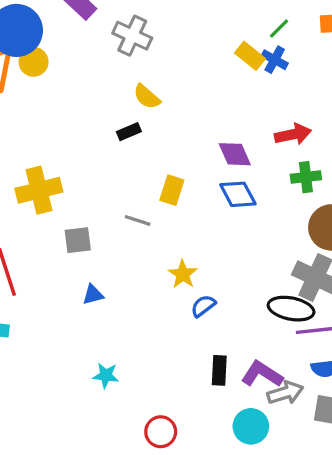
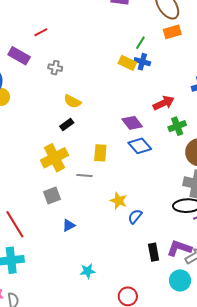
gray cross: (132, 36) -> (55, 68), size x0.6
yellow cross: (39, 190) -> (55, 158), moved

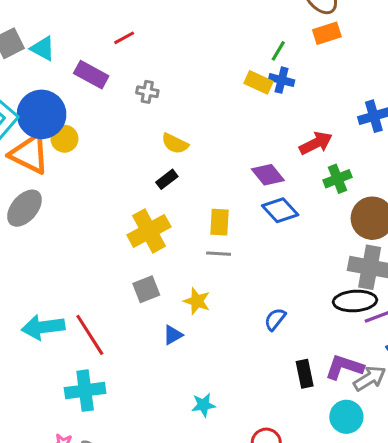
gray line: (84, 175) -> (219, 254), moved
yellow star: (119, 201) -> (197, 301), moved

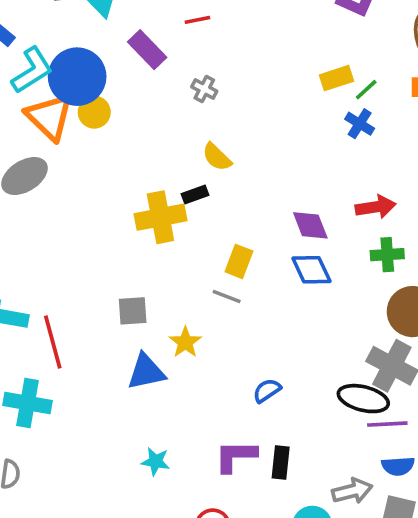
yellow rectangle: (259, 82) -> (337, 78), moved, turned -60
yellow cross: (149, 231) -> (160, 217), moved
blue triangle: (173, 335) -> (146, 372), size x1.6
purple L-shape: (344, 367) -> (236, 456), moved, turned -36

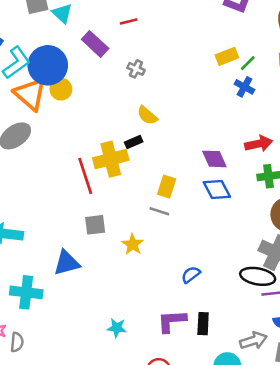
red line: (53, 342) -> (85, 176), moved
blue triangle: (146, 372) -> (67, 263), moved

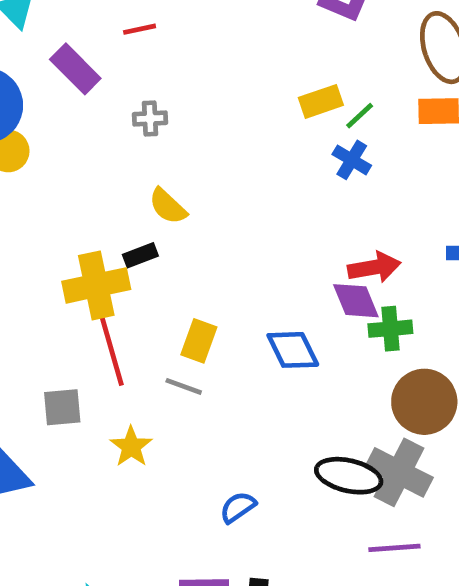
gray cross: (136, 69) -> (150, 118), turned -30
purple diamond: (214, 159) -> (356, 301), moved
red line: (85, 176) -> (112, 352), moved
black ellipse: (258, 276) -> (349, 476), moved

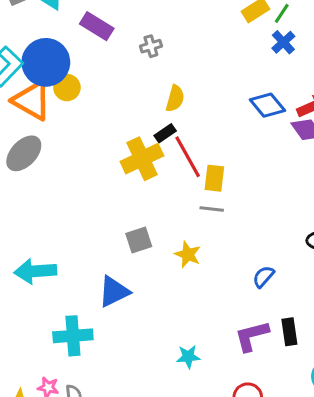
blue cross: (352, 160) -> (283, 42), turned 30
yellow semicircle: (168, 206) -> (175, 98), turned -104
blue diamond: (293, 350) -> (267, 105), moved
red line: (112, 352) -> (188, 157), moved

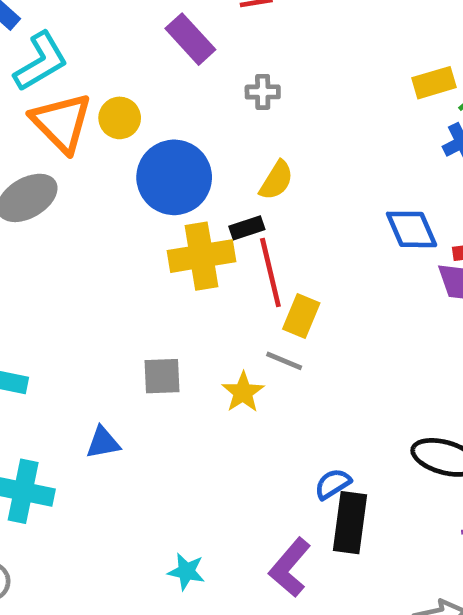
blue circle: (46, 62) -> (174, 177), moved
yellow star: (188, 254) -> (243, 392), moved
blue triangle: (114, 292) -> (103, 443), size x0.7
black rectangle: (289, 332) -> (350, 523), moved, size x1.4
purple L-shape: (252, 336) -> (290, 567), turned -51

